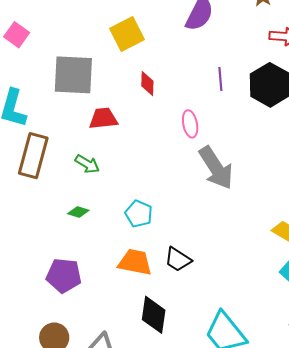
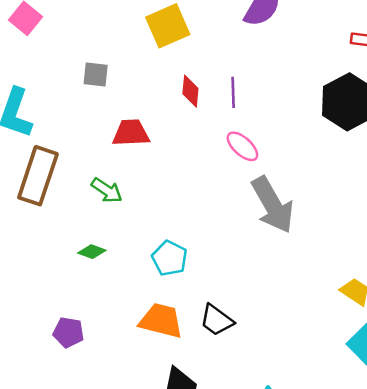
gray square: (73, 75) -> (96, 74), size x0.5
purple line: (220, 79) -> (233, 92), moved
pink ellipse: (190, 124) -> (242, 146), turned -40
purple pentagon: (64, 275) -> (68, 332), size x0.7

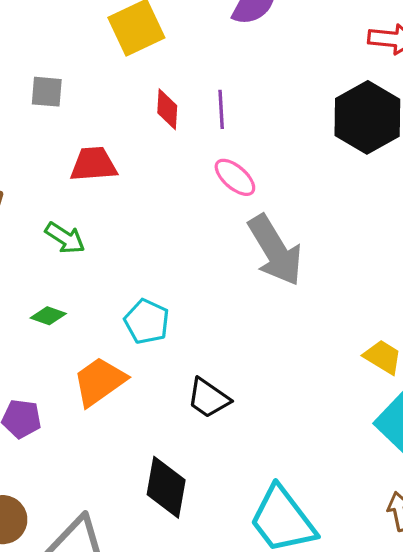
orange trapezoid: (161, 321) -> (99, 382), moved, turned -48

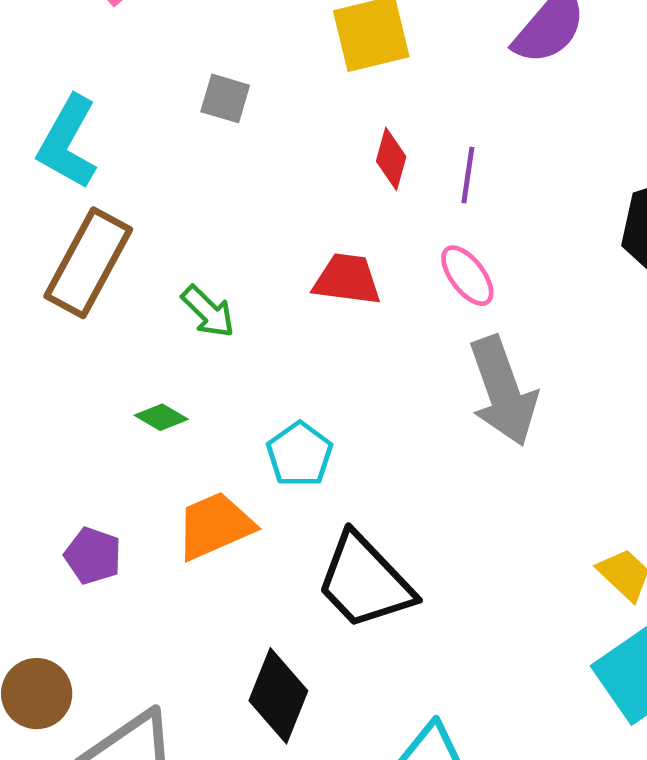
red trapezoid: (94, 164) -> (347, 279), moved
black trapezoid: (208, 398) -> (365, 581), size x1.6

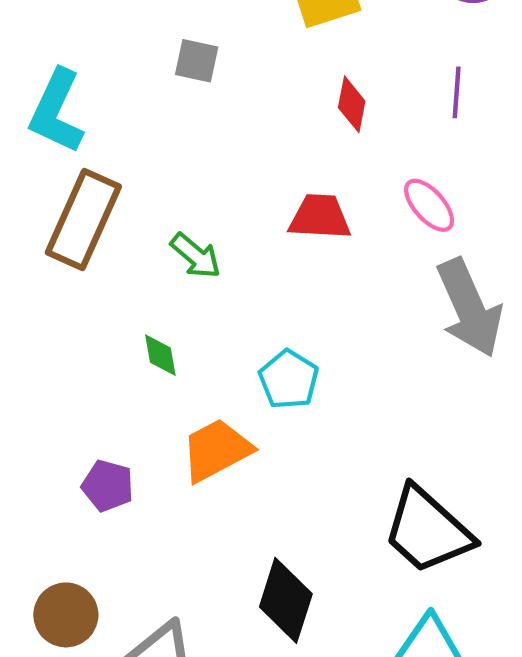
purple line: (468, 175) -> (457, 92), moved
green diamond: (161, 417) -> (160, 355), turned 54
black trapezoid: (365, 581) -> (427, 530), moved

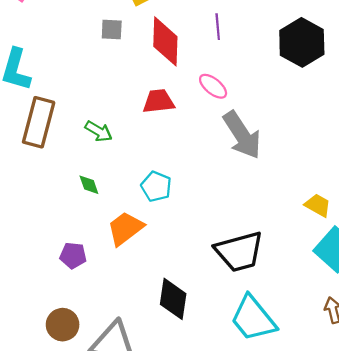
gray square: (197, 61) -> (112, 30), moved
red diamond: (352, 104) -> (165, 41), size x1.8
black trapezoid: (427, 530) -> (239, 252), turned -48

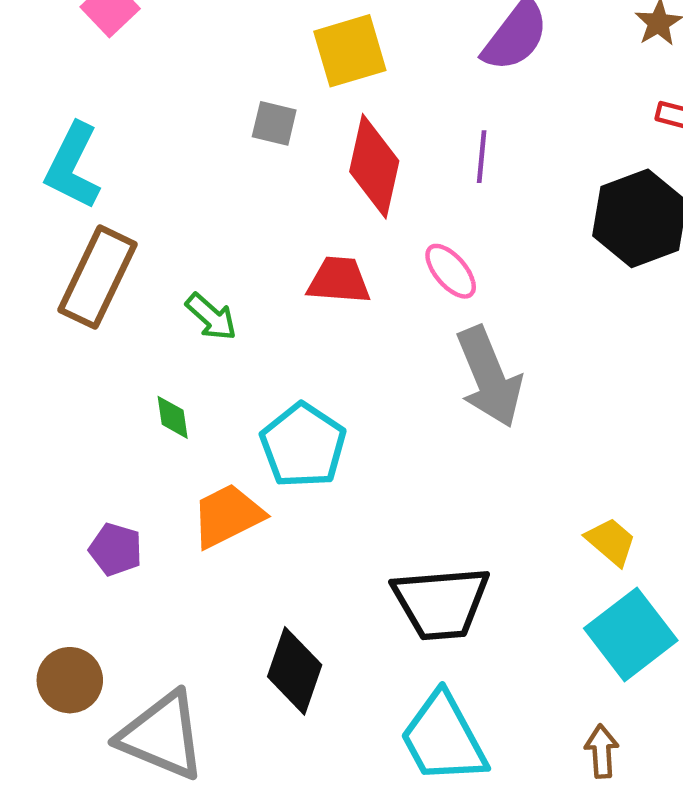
cyan pentagon: (156, 186) -> (303, 445), size x1.4

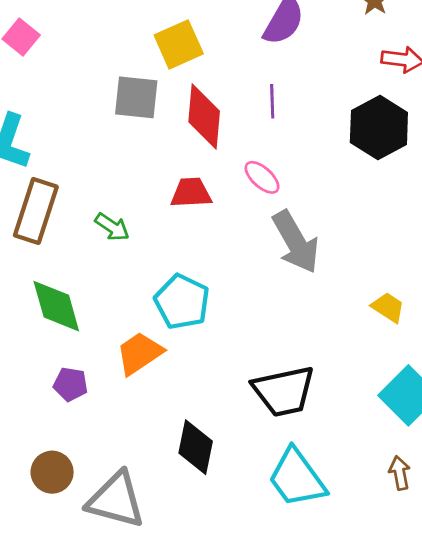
gray square: (274, 123) -> (136, 97), size x1.6
green diamond: (173, 417) -> (56, 306), moved, size x2.0
yellow trapezoid: (611, 542) -> (388, 307), moved

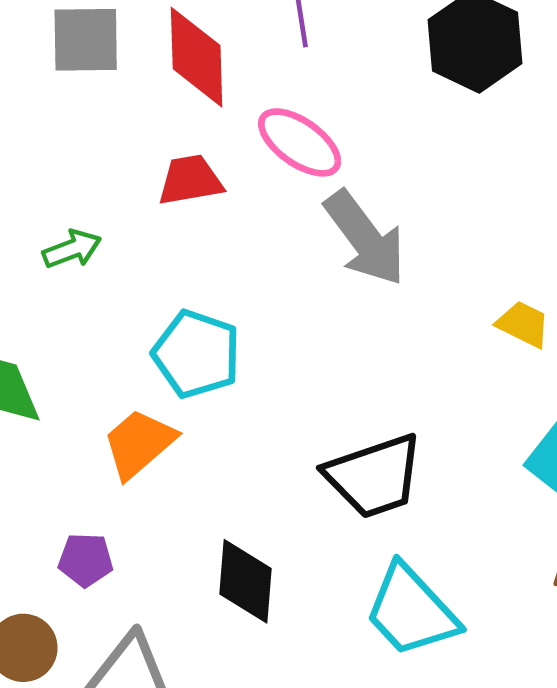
pink ellipse: (262, 177) -> (300, 142), size x1.4
green arrow: (112, 227) -> (72, 249), turned -48
purple pentagon: (70, 384) -> (86, 560), moved

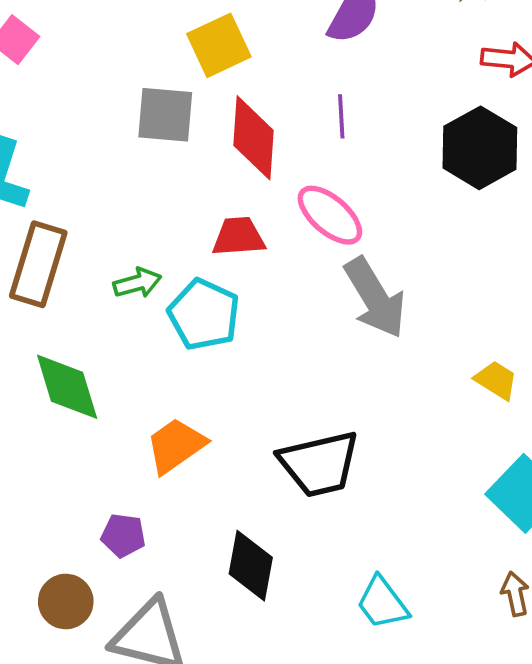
cyan pentagon: (197, 354) -> (204, 315), moved
black trapezoid: (374, 476) -> (319, 464), moved
cyan trapezoid: (411, 611) -> (382, 603), size x0.7

